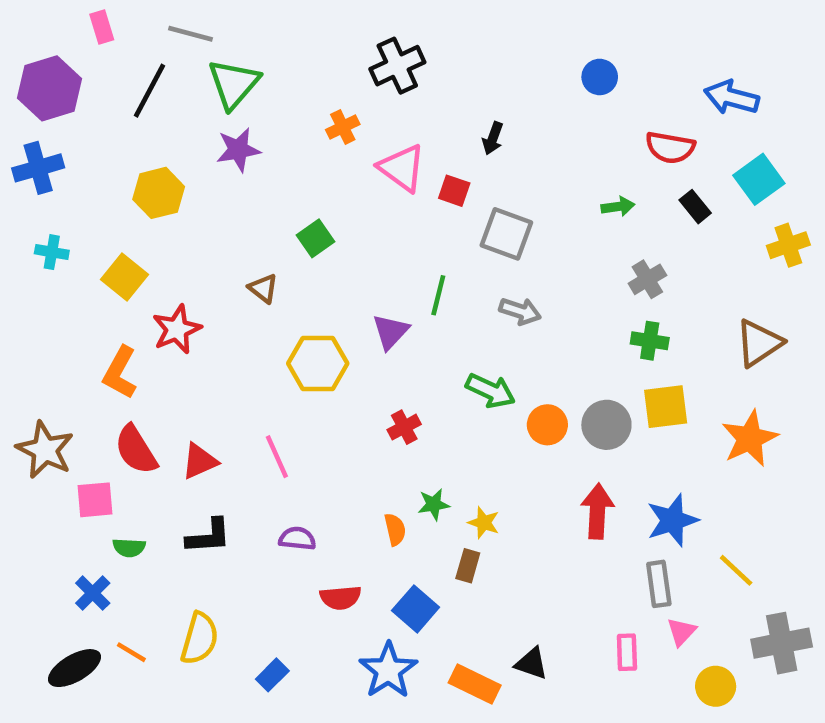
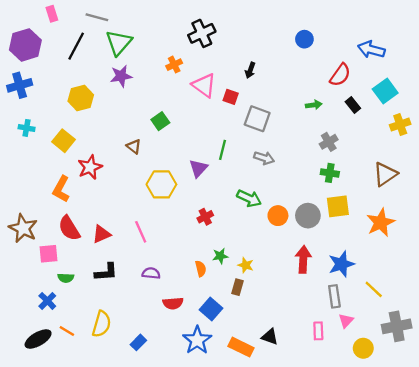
red semicircle: (670, 147) -> (340, 75), turned -65

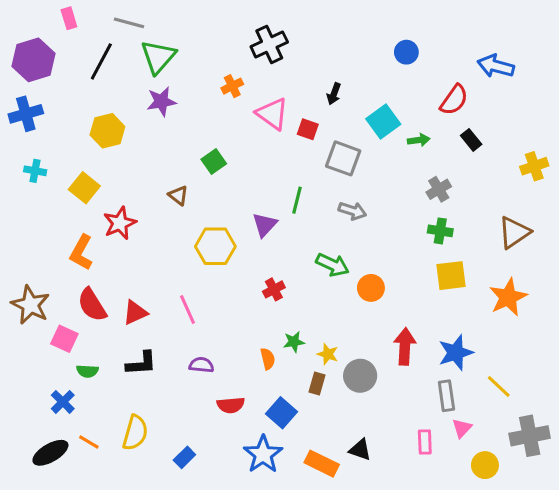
cyan square: (385, 91) -> (383, 122), moved
gray circle: (308, 216) -> (360, 376), moved
pink square: (48, 254) -> (64, 339), turned 30

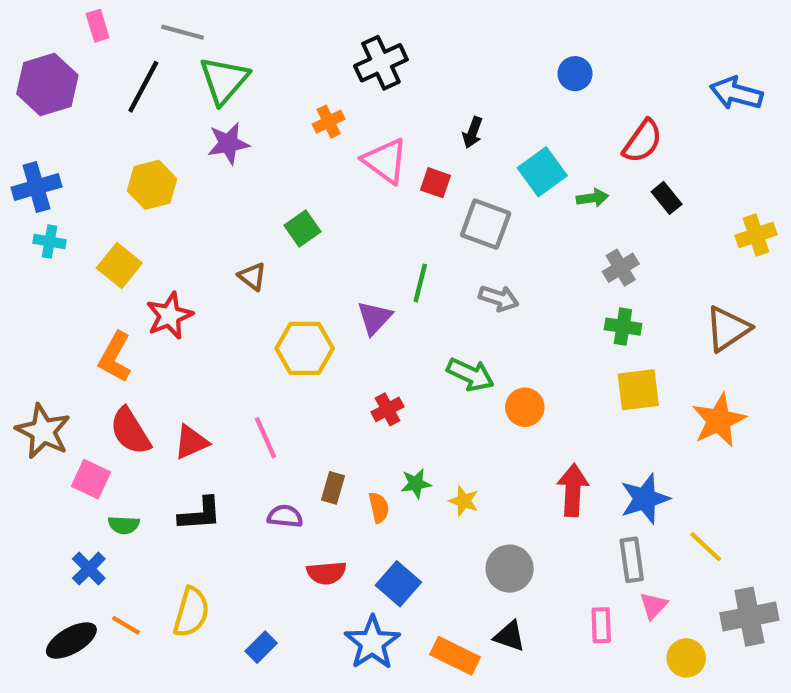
blue arrow: (496, 66) -> (736, 93), moved
blue cross: (26, 114) -> (36, 187), moved
gray circle: (360, 376) -> (510, 569), moved
brown rectangle: (317, 383) -> (333, 488), moved

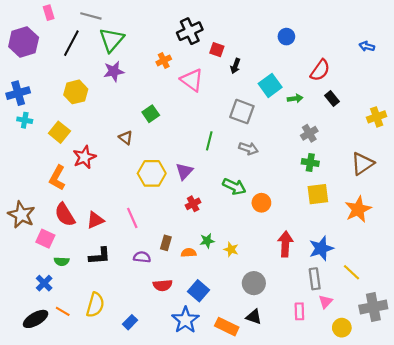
blue arrow: (736, 93) -> (367, 46), size x0.6
red square: (435, 183) -> (217, 50), moved
purple triangle: (374, 318) -> (184, 171), moved
orange semicircle: (379, 508) -> (189, 253), turned -80

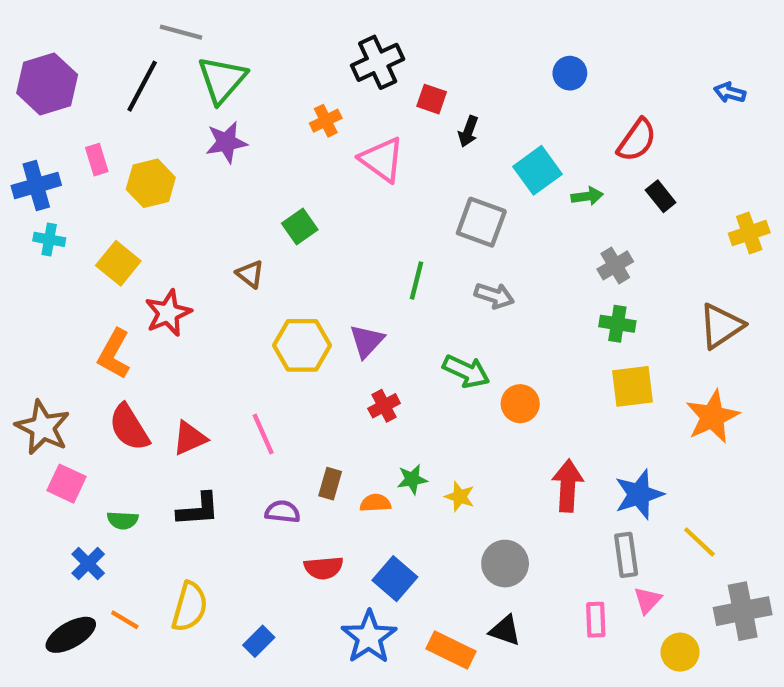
pink rectangle: (49, 13) -> (97, 160), moved
pink square: (45, 239) -> (67, 484), moved

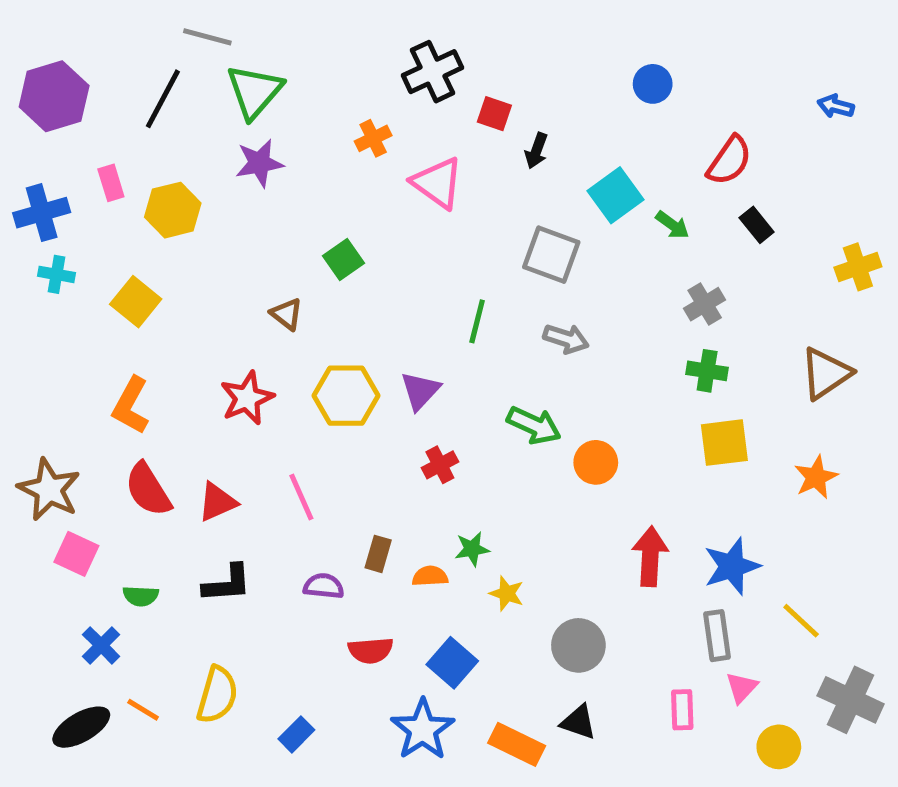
green arrow: (587, 196) -> (672, 225), turned 44
red star: (168, 313) -> (247, 398), moved
orange star: (712, 417) -> (816, 477), size x0.7
yellow star: (460, 497) -> (507, 593), moved
gray cross: (743, 611) -> (851, 700), turned 36

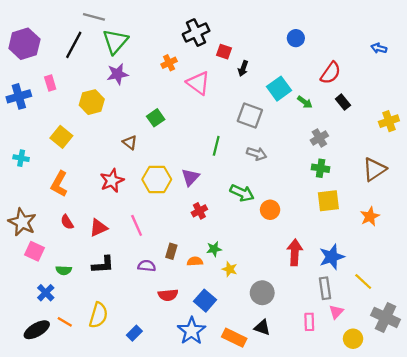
yellow hexagon: (173, 210) -> (92, 102), moved
cyan cross: (57, 274) -> (21, 158), moved
red semicircle: (148, 490) -> (67, 222), size x0.6

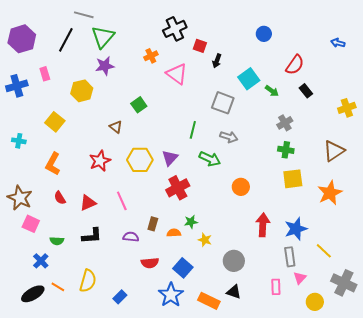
green arrow: (242, 193) -> (210, 159), moved
red cross: (199, 211) -> (178, 188), size x1.6
orange star: (370, 216) -> (330, 193), size x1.4

